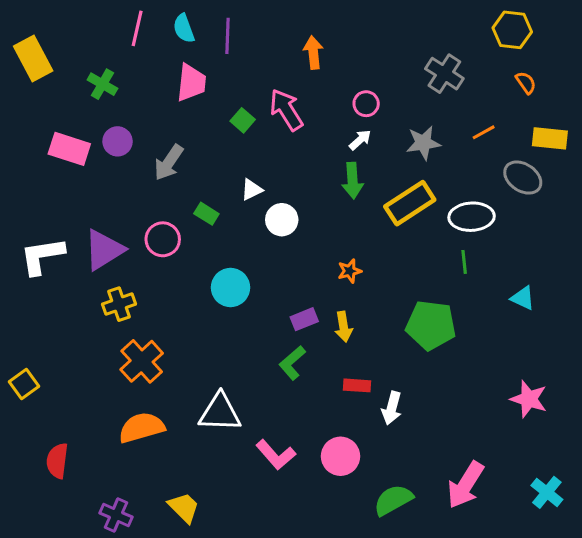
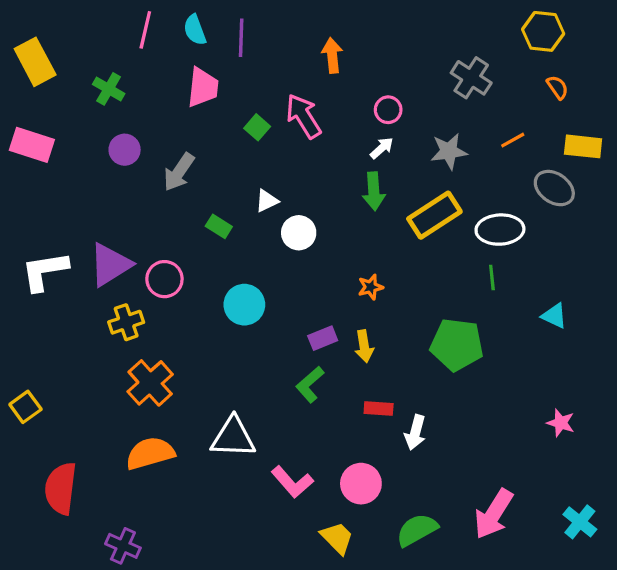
pink rectangle: (69, 149) -> (32, 145), moved
pink circle: (163, 239) -> (164, 279), moved
pink star: (529, 399) -> (561, 423), size x0.7
red semicircle: (57, 461) -> (61, 488), size x1.4
yellow trapezoid: (184, 507) -> (337, 538), moved

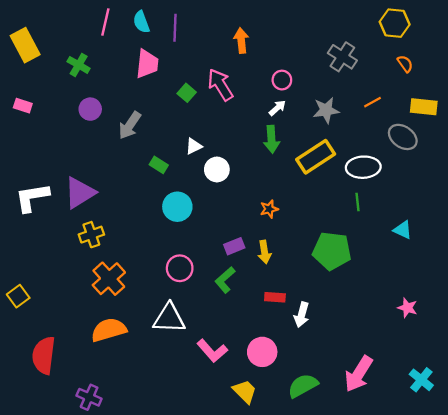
pink rectangle: (32, 145) -> (23, 106), size x0.6
pink circle: (164, 279) -> (180, 268), moved
cyan circle: (244, 305) -> (177, 207), moved

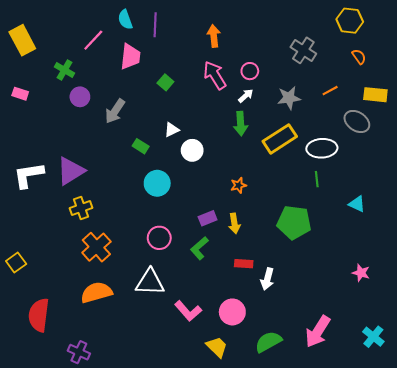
pink line: (105, 22) -> (93, 40), moved, turned 30
green cross: (79, 65) -> (64, 70), moved
pink arrow: (220, 85) -> (215, 75), moved

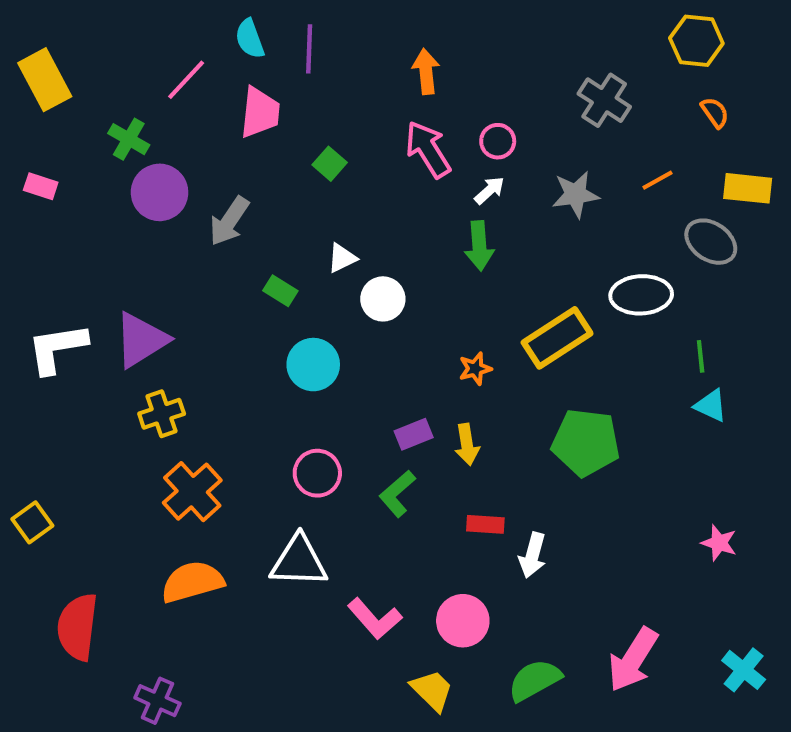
purple circle: (80, 97) -> (160, 192), size x1.4
yellow rectangle: (280, 139) -> (557, 338), moved
green line: (317, 179) -> (701, 356), moved

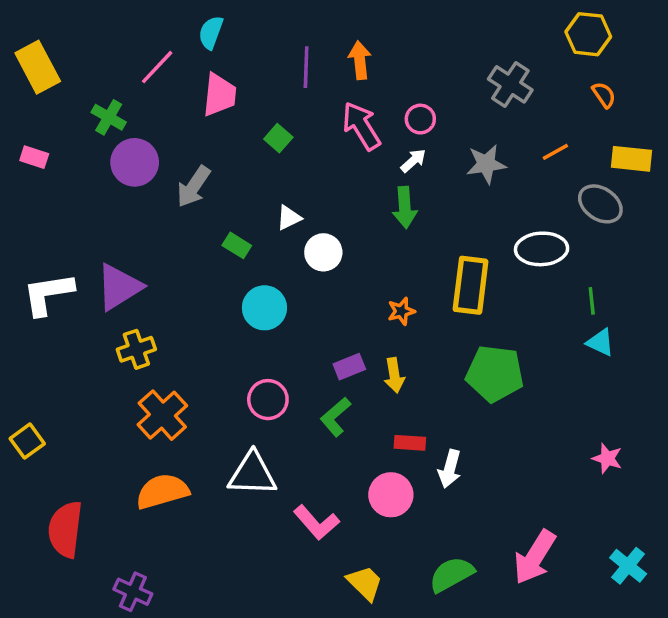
cyan semicircle: (250, 39) -> (211, 32), turned 40
purple line: (309, 49) -> (306, 67), moved
yellow rectangle: (557, 338) -> (471, 285), turned -50
pink circle: (463, 621) -> (391, 495), moved

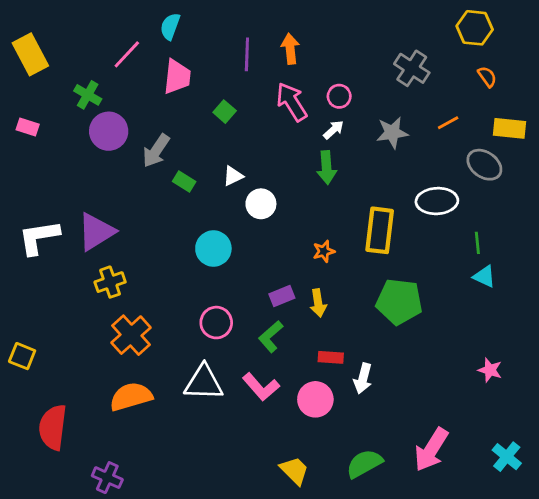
green rectangle: (237, 245) -> (184, 181), moved
yellow square: (27, 441) -> (22, 356), turned -32
pink L-shape: (316, 522) -> (261, 387), moved

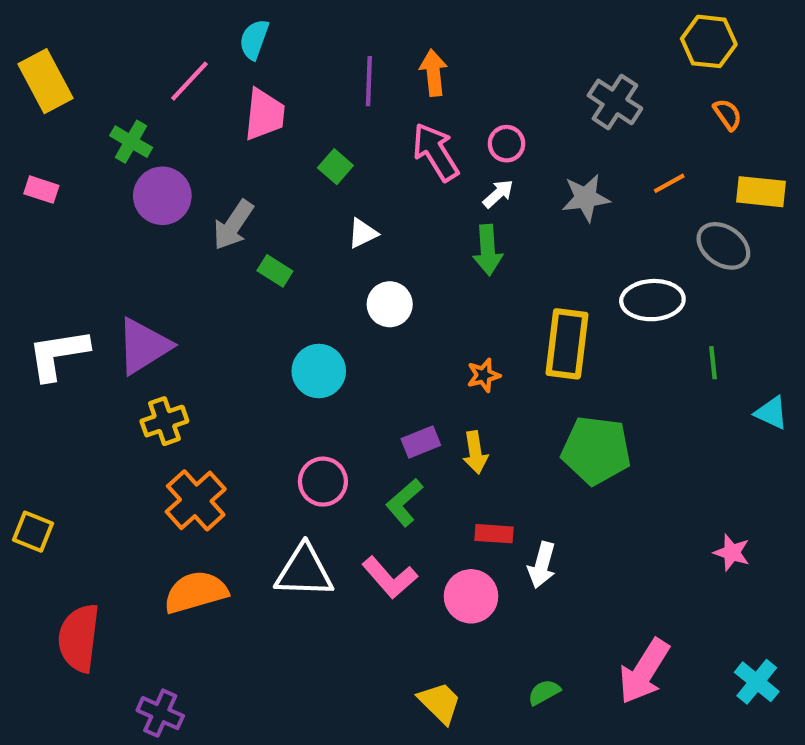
white triangle: (233, 176) -> (363, 233), moved
cyan triangle: (484, 276) -> (771, 413), moved
green semicircle: (364, 464) -> (544, 692), size x0.6

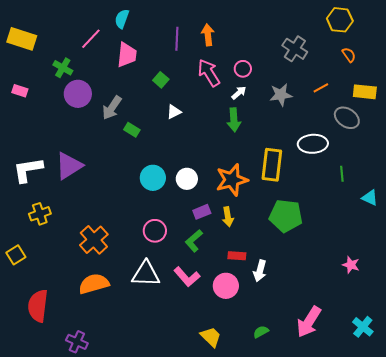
yellow rectangle: (46, 81) -> (22, 39), turned -44
white circle: (390, 304) -> (187, 179), moved
orange star: (484, 375) -> (232, 180), size x2.0
yellow cross: (164, 421) -> (40, 214), moved
yellow square: (33, 532) -> (16, 255), turned 36

